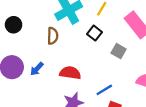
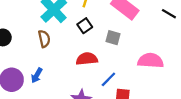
black square: (94, 33) -> (85, 26), turned 32
red semicircle: (70, 73) -> (87, 59), moved

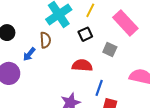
blue arrow: (37, 75) -> (29, 54), moved
blue line: (108, 79) -> (99, 88), turned -35

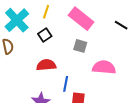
gray square: (110, 50) -> (80, 46), moved

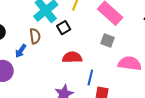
black square: (45, 35) -> (64, 28), moved

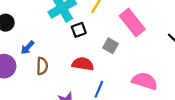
brown semicircle: (35, 36) -> (42, 66), moved
gray square: (107, 40) -> (111, 46), moved

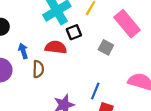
blue arrow: (27, 48) -> (23, 51), turned 120
red semicircle: (83, 64) -> (56, 47), moved

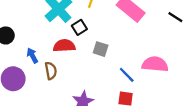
gray square: (106, 47) -> (101, 49), moved
blue line: (95, 91) -> (127, 75), moved, turned -56

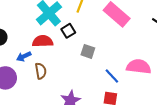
red semicircle: (64, 46) -> (43, 41), moved
blue arrow: (32, 56) -> (24, 56), turned -88

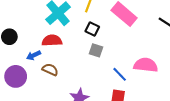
black square: (68, 31) -> (92, 29), moved, turned -32
brown semicircle: (41, 71) -> (50, 70), turned -56

